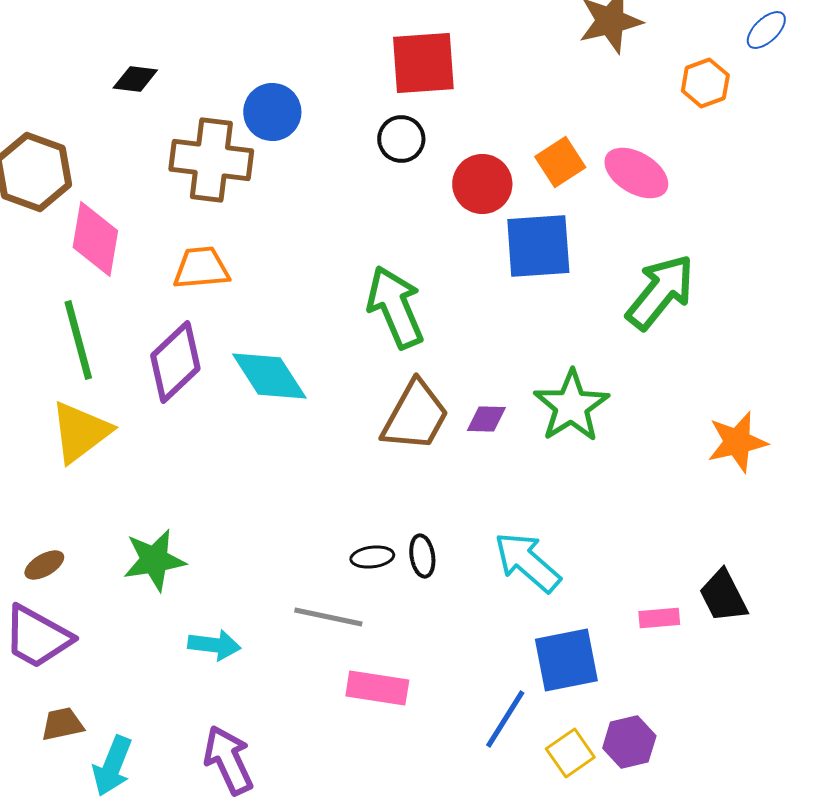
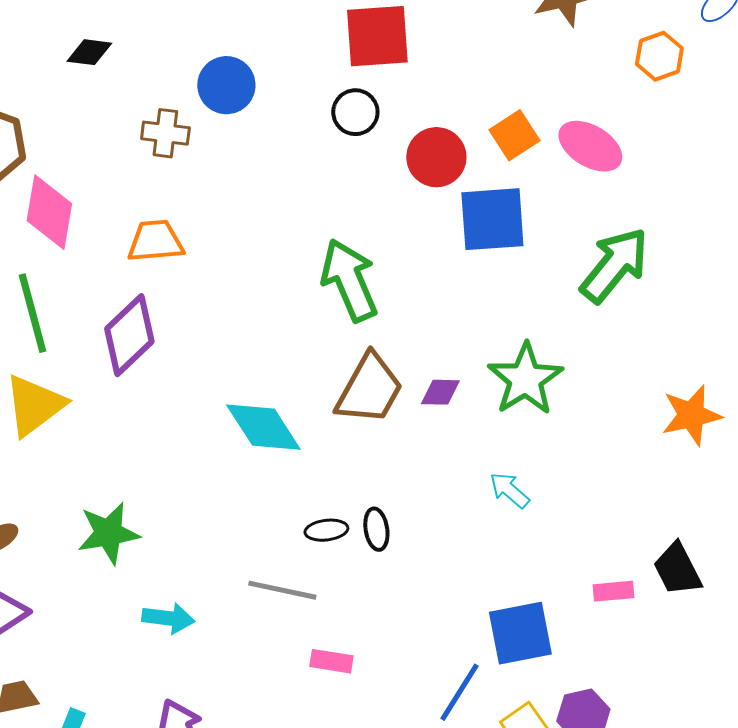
brown cross: (211, 160) -> (165, 133), size x0.6
cyan diamond: (269, 376) -> (263, 427), moved
cyan arrow: (527, 562) -> (509, 490), moved, size x0.6
pink rectangle: (377, 688) -> (331, 661), size x0.7

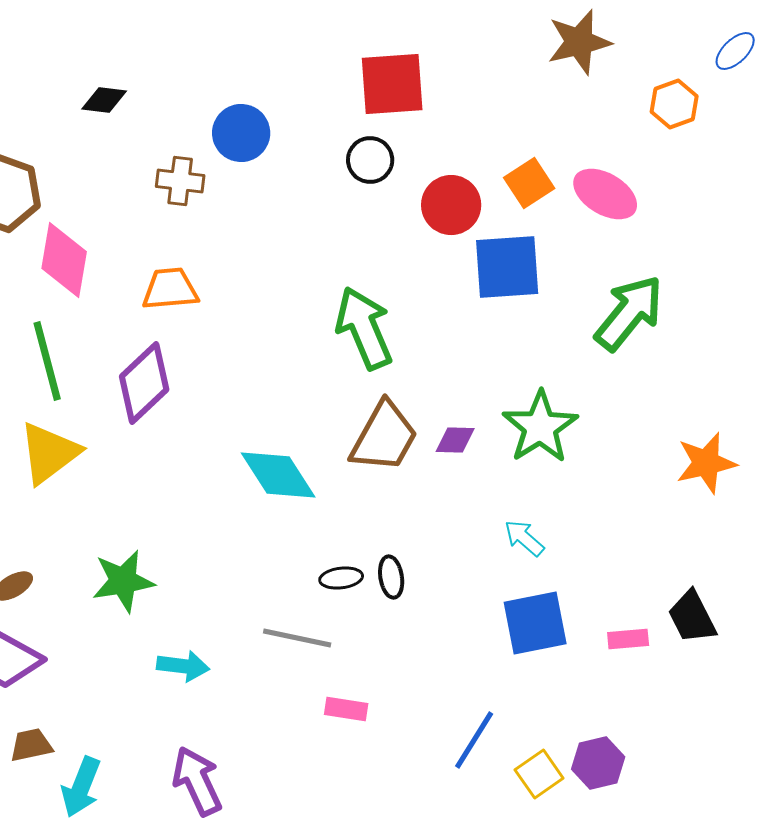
blue square: (520, 633) -> (535, 623), moved

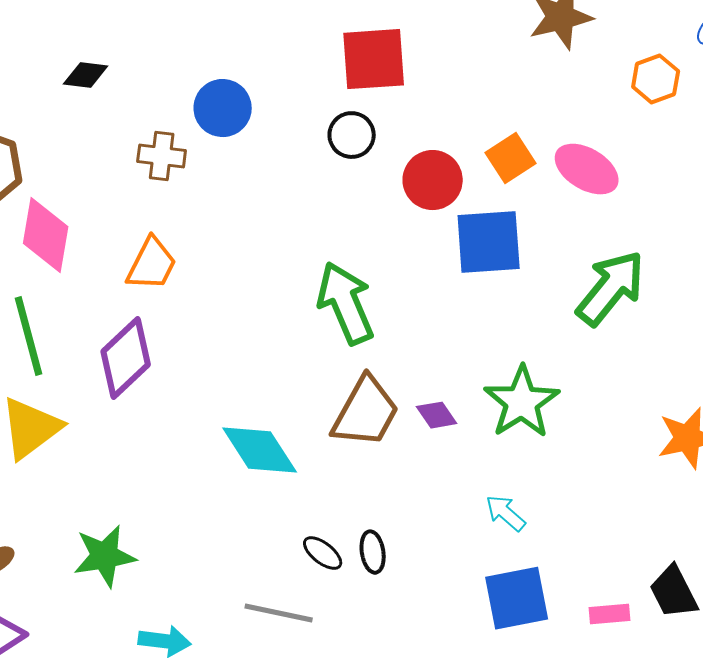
orange trapezoid: (170, 289) -> (152, 264), turned 122
purple diamond: (455, 440) -> (437, 415), turned 54
black ellipse: (341, 578) -> (323, 553), turned 45

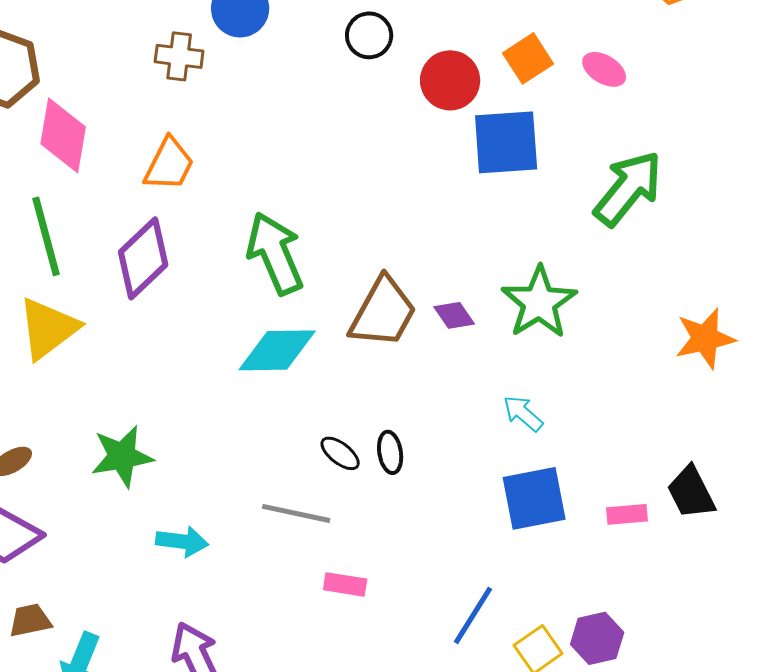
pink ellipse: (587, 169) -> (604, 69), size x0.7
green arrow: (346, 303) -> (275, 253), moved
cyan diamond: (260, 450) -> (277, 350), turned -58

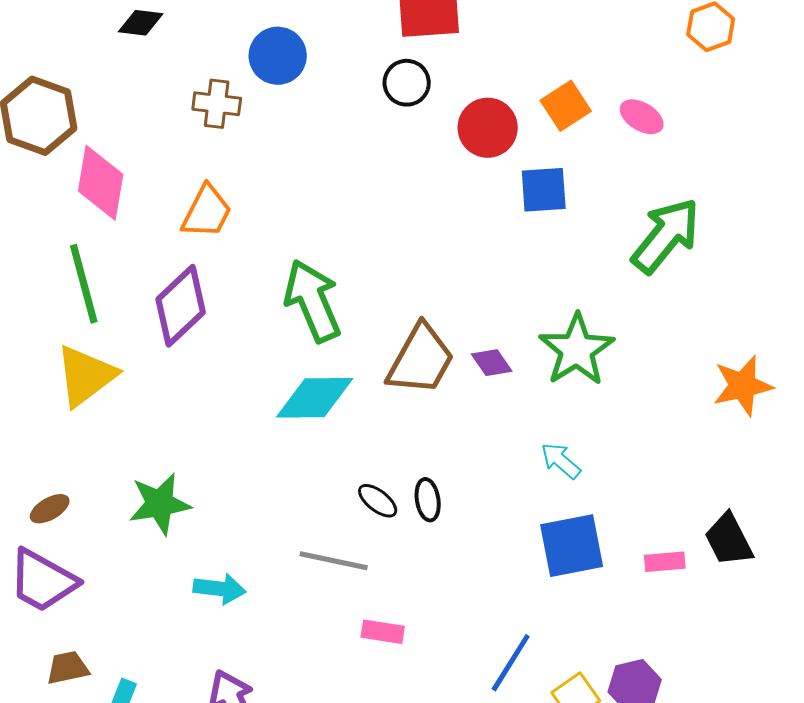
blue square: (506, 142) -> (544, 190), size x0.7

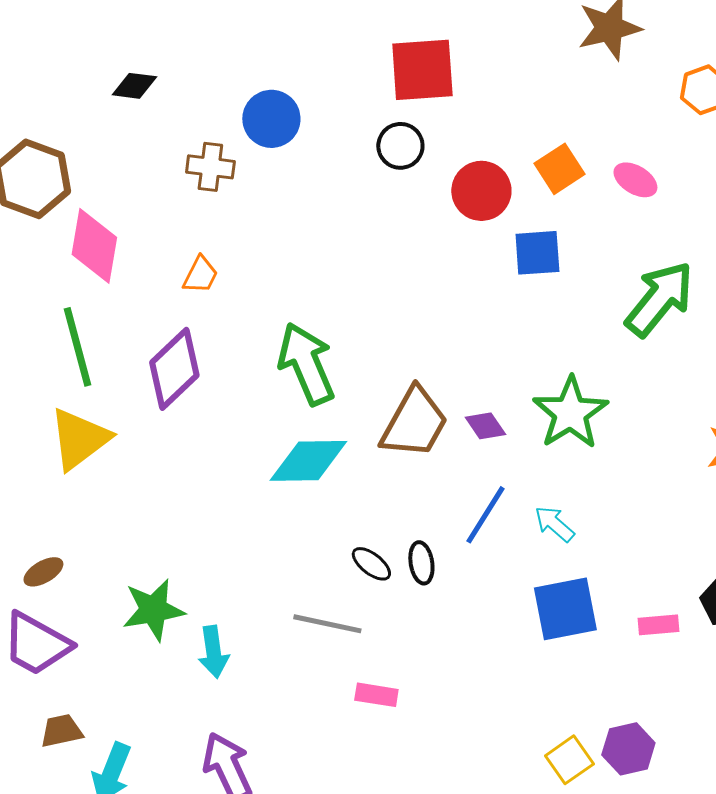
orange trapezoid: (207, 212) -> (200, 275), size x0.7
green star: (160, 504) -> (153, 610), moved
cyan arrow: (220, 589) -> (213, 652), turned 75
blue line: (511, 663) -> (485, 515), moved

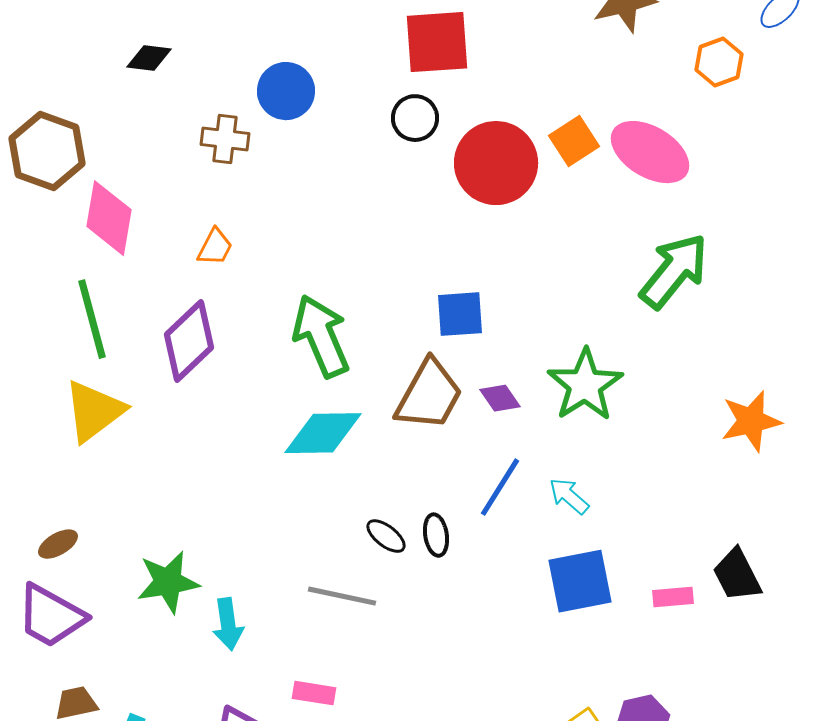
pink ellipse: (635, 180) -> (650, 152), size x1.8
red circle: (481, 191) -> (496, 163), size x1.4
blue square: (537, 253) -> (460, 314), moved
pink rectangle: (376, 695) -> (314, 693), moved

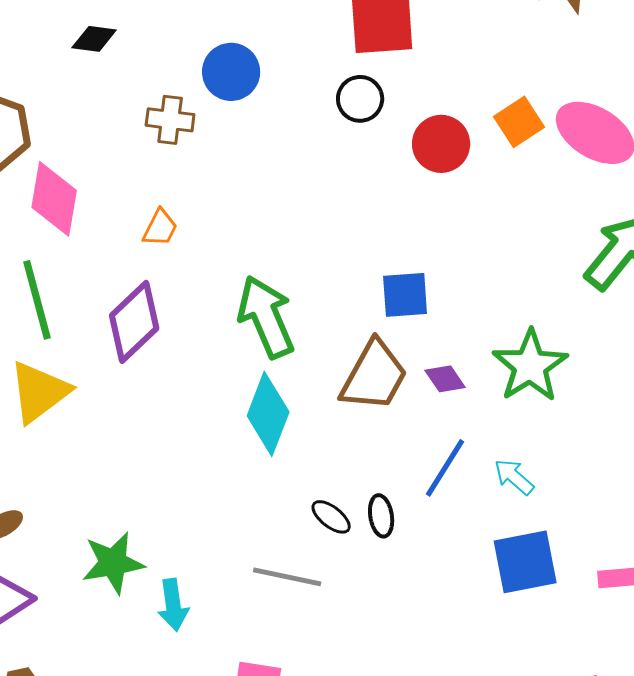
red circle: (496, 163) -> (441, 144), size x0.7
cyan diamond: (323, 433) -> (268, 414), turned -68

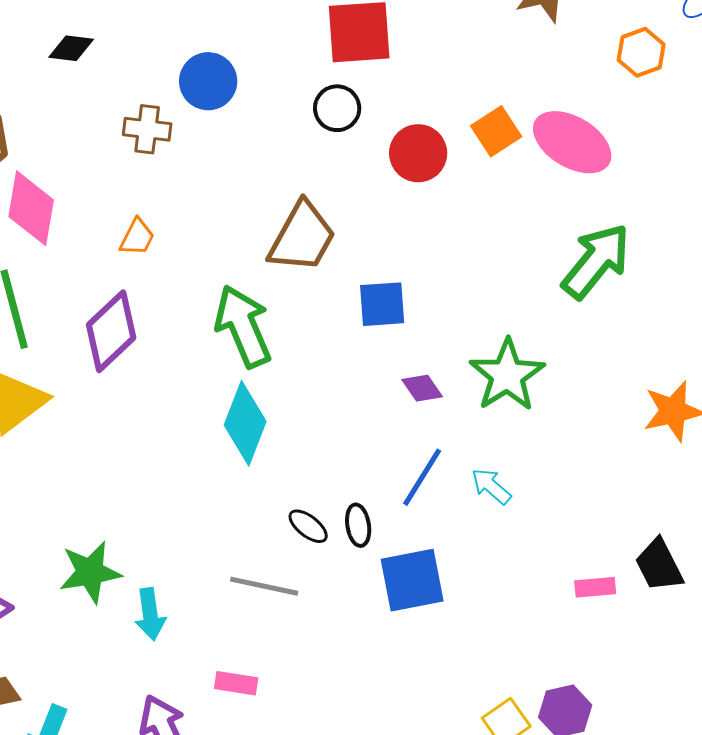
brown trapezoid: (374, 376) -> (302, 237), moved
blue square: (525, 562) -> (412, 580), moved

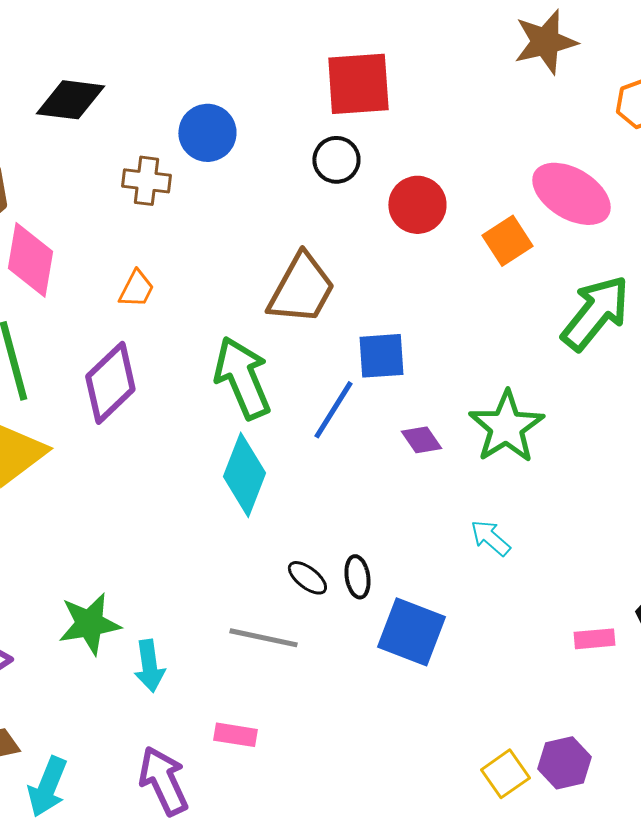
black diamond: (71, 48) -> (70, 100), size x1.5
orange square: (496, 131) -> (507, 241), moved
blue line: (422, 477) -> (333, 410), moved
blue square: (412, 580) -> (411, 632), turned 32

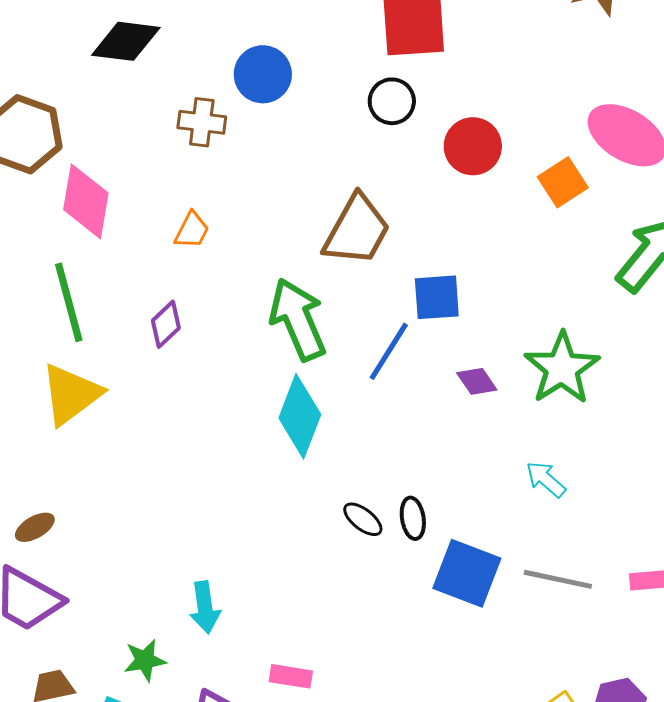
purple diamond: (110, 383) -> (166, 324), size x0.6
green star: (89, 624) -> (145, 660), moved, size x0.7
gray line: (263, 638) -> (558, 579), moved

